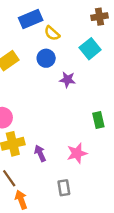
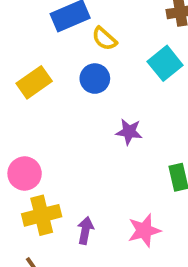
purple star: (67, 80) -> (129, 132), moved
purple arrow: (40, 153) -> (85, 230), turned 35

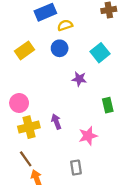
yellow semicircle: (104, 39) -> (65, 25), turned 120
cyan square: (165, 63) -> (100, 53), moved
purple arrow: (85, 230) -> (56, 122), moved, turned -32

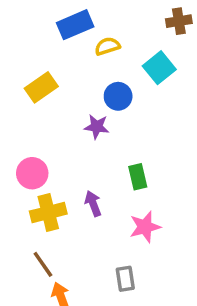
blue circle: (60, 48) -> (118, 96), moved
cyan square: (100, 53) -> (159, 68), moved
purple star: (79, 79) -> (97, 127), moved
green rectangle: (108, 105) -> (138, 177), moved

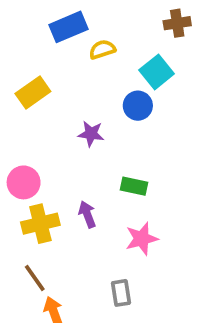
blue circle: (118, 96) -> (138, 106), moved
green rectangle: (138, 177) -> (134, 186), turned -65

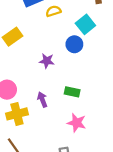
purple arrow: (87, 214) -> (42, 100), moved
pink star: (142, 239) -> (77, 123), turned 30

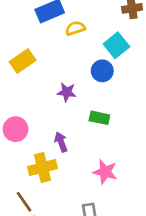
green rectangle: (72, 92) -> (99, 118), moved
yellow cross: (17, 114) -> (43, 168), moved

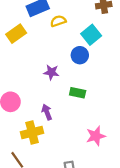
yellow rectangle: (23, 61) -> (16, 34), moved
pink star: (105, 172) -> (96, 136), moved, turned -30

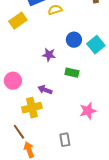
cyan square: (91, 35) -> (96, 45), moved
purple arrow: (47, 112) -> (45, 90), turned -48

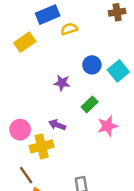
green rectangle: (72, 73) -> (90, 104), turned -56
pink circle: (13, 81) -> (20, 130), moved
pink star: (88, 111) -> (108, 126), moved

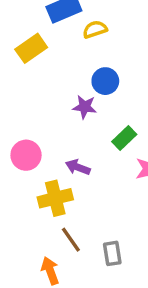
blue circle: (92, 65) -> (105, 81), moved
pink circle: (20, 130) -> (26, 155), moved
brown line: (26, 175) -> (71, 240), moved

